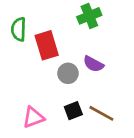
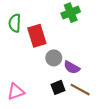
purple semicircle: (93, 64) -> (72, 67), moved
pink triangle: (33, 117) -> (16, 92), moved

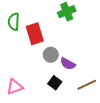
black square: (58, 87) -> (55, 83), turned -32
brown line: (80, 90) -> (87, 85), moved, turned -54

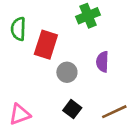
red rectangle: (35, 34) -> (46, 45), turned 35
purple semicircle: (68, 64) -> (102, 62), moved, turned 63

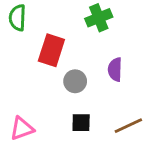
green semicircle: (18, 29) -> (17, 18), moved
black square: (72, 109) -> (81, 123), turned -36

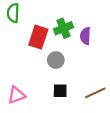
green cross: (99, 18) -> (63, 28), moved
purple semicircle: (115, 69) -> (85, 36), moved

